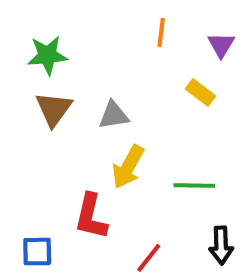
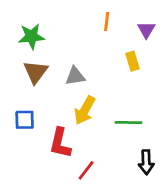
yellow rectangle: (200, 92) -> (133, 61), turned 36
blue square: (37, 252) -> (25, 120), moved
red line: (149, 258) -> (86, 170), moved

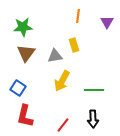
yellow rectangle: (133, 61) -> (74, 45), moved
blue square: (25, 120) -> (18, 88), turned 35
red L-shape: (60, 143) -> (25, 116), moved
black arrow: (146, 162) -> (93, 119), moved

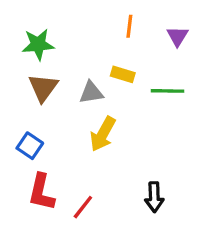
yellow rectangle: (74, 45) -> (123, 74), turned -56
green line: (94, 90) -> (167, 91), moved
red line: (63, 125) -> (83, 207), moved

